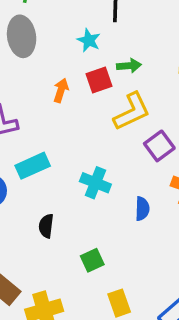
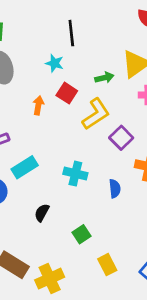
green arrow: (129, 66) -> (104, 78), moved
red square: (99, 80) -> (67, 93), turned -30
black semicircle: (46, 226) -> (42, 213), turned 30

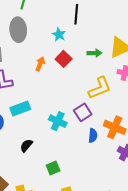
yellow L-shape: (96, 114) -> (100, 88), moved
purple square: (121, 138) -> (83, 112), moved
blue semicircle: (115, 189) -> (93, 136), moved

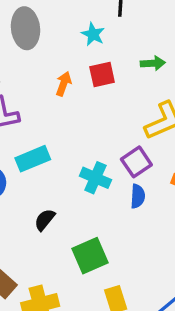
red square: (64, 59) -> (102, 74), turned 35
blue semicircle: (93, 136) -> (138, 196), moved
green square: (53, 168) -> (90, 256), size x1.5

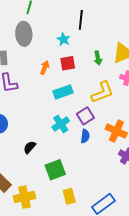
green arrow: (153, 63) -> (98, 58), turned 80
cyan rectangle: (33, 159) -> (63, 92), moved
cyan cross: (95, 178) -> (61, 124), turned 30

